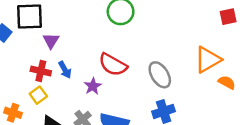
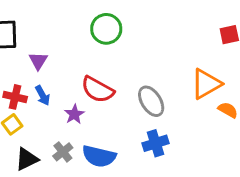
purple triangle: (51, 41) -> (38, 61), moved

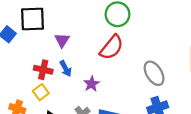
red semicircle: (98, 90) -> (112, 47), moved, turned -80

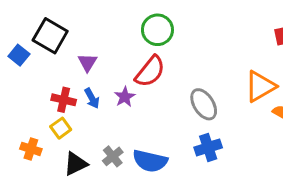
black square: (33, 19) -> (50, 36), turned 32
purple star: (92, 84) -> (125, 97), moved

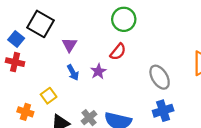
red semicircle: (150, 71) -> (118, 52), size x0.7
red cross: (64, 100) -> (15, 62), moved

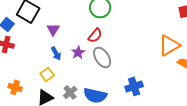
gray ellipse: (160, 77) -> (102, 57), moved
yellow square: (49, 96) -> (47, 74), moved

